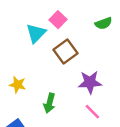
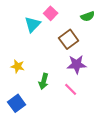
brown square: (65, 52) -> (69, 39), moved
pink line: (92, 112) -> (71, 89), moved

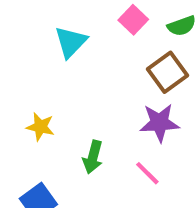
pink square: (51, 13) -> (133, 20), moved
brown square: (69, 39) -> (168, 72), moved

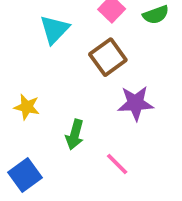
brown square: (168, 72) -> (108, 57), moved
pink line: (147, 173) -> (117, 164), moved

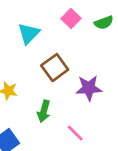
brown square: (108, 57) -> (55, 68), moved

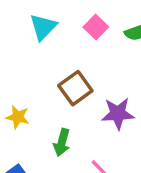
cyan triangle: (29, 33) -> (43, 27), moved

